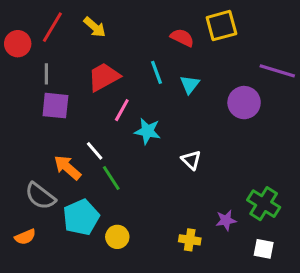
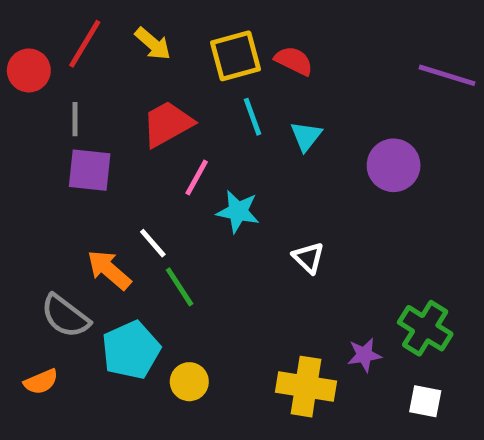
yellow square: (221, 26) -> (235, 56), moved
purple line: (277, 71) -> (447, 75), moved
yellow cross: (190, 240) -> (306, 387), size x1.6

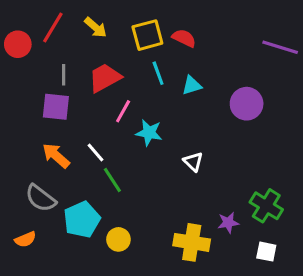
gray line: (75, 119) -> (64, 75), moved
cyan triangle: (306, 136) -> (192, 85), turned 35
orange arrow: (109, 270) -> (56, 156), moved

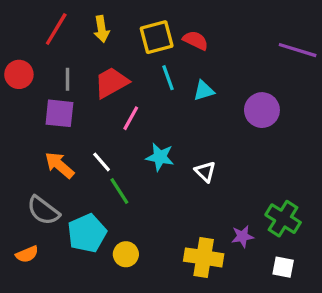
yellow arrow: (96, 27) -> (102, 29), turned 40
red circle: (18, 44) -> (19, 74), moved
cyan star: (149, 133) -> (160, 157), moved

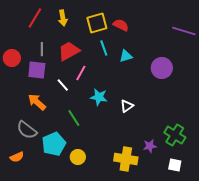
red circle: (19, 74) -> (12, 58), moved
white line: (102, 162) -> (63, 85), moved
white triangle: (205, 172) -> (127, 106), turned 40

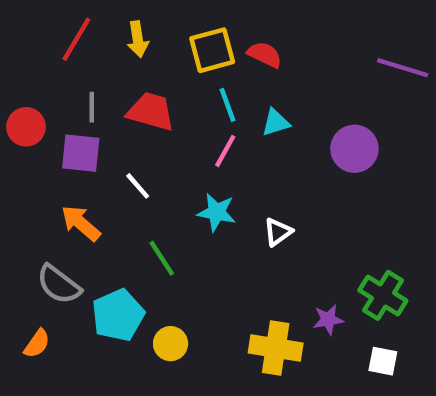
red trapezoid: (69, 51) -> (151, 112), turned 45
pink line: (81, 73) -> (225, 151), moved
orange semicircle: (17, 157) -> (37, 344), turned -32

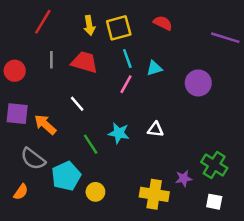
yellow arrow: (138, 39) -> (89, 25), moved
red semicircle: (265, 55) -> (163, 23), moved
purple square: (81, 153) -> (17, 114), moved
cyan star: (217, 212) -> (119, 133), moved
white triangle: (278, 232) -> (155, 129), turned 42

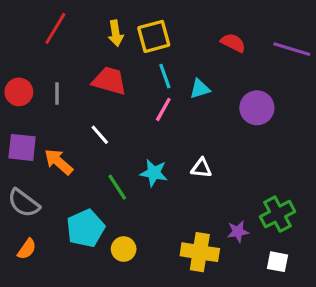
red semicircle: (163, 23) -> (233, 43), moved
gray line: (51, 60) -> (57, 94), moved
gray semicircle: (33, 159) -> (24, 203), moved
green cross: (214, 165) -> (278, 214), turned 30

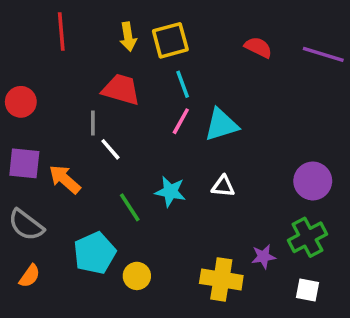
red line: (55, 28) -> (61, 31), turned -36
cyan triangle: (200, 89) -> (221, 125), moved, size x1.5
gray line: (57, 94) -> (93, 123), moved
purple circle: (257, 108) -> (313, 181), moved

